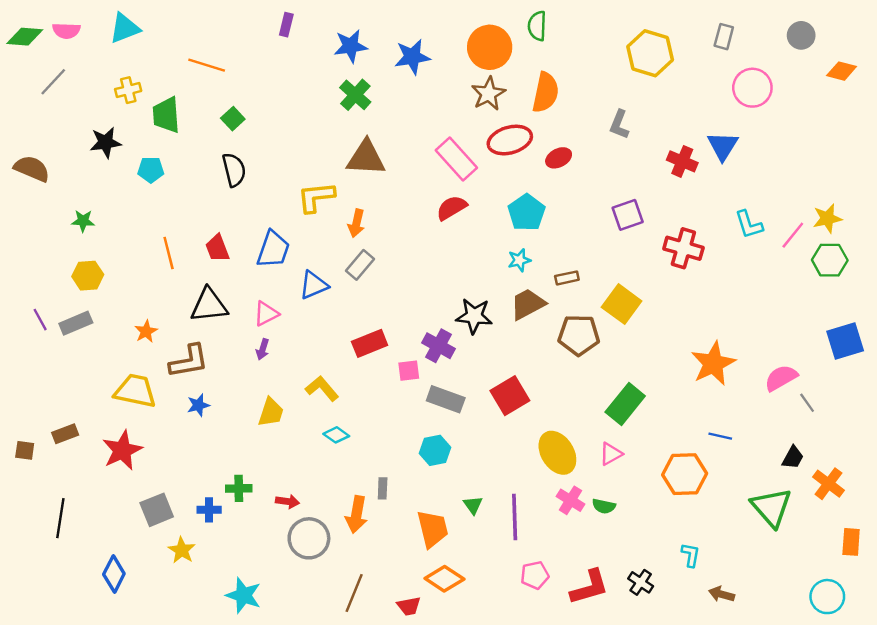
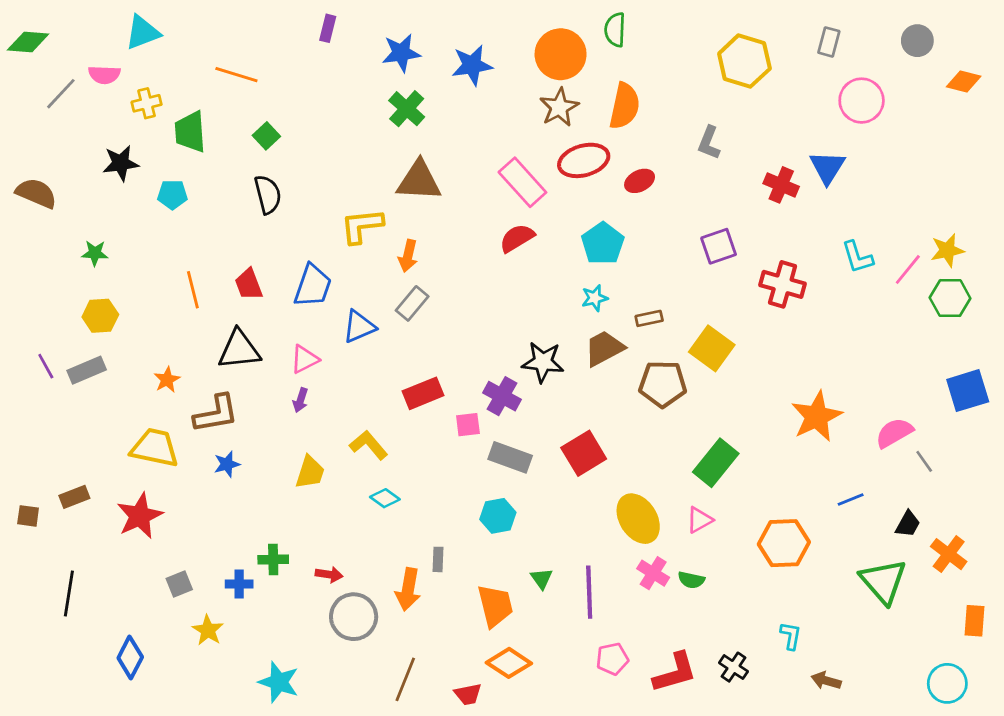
pink semicircle: (66, 31) -> (104, 75), moved
blue line: (720, 436) -> (851, 500), moved, turned -35
gray square: (157, 510) -> (179, 584), size x0.7

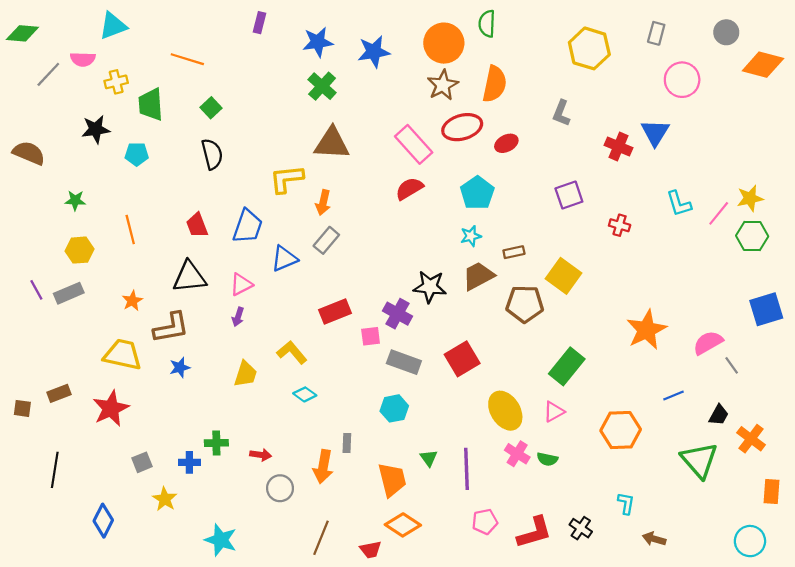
orange diamond: (964, 81) -> (763, 65), size x1.5
red cross: (783, 284) -> (620, 225), size x0.6
orange line: (193, 290) -> (130, 230), moved
gray circle: (354, 617) -> (280, 488), size x0.7

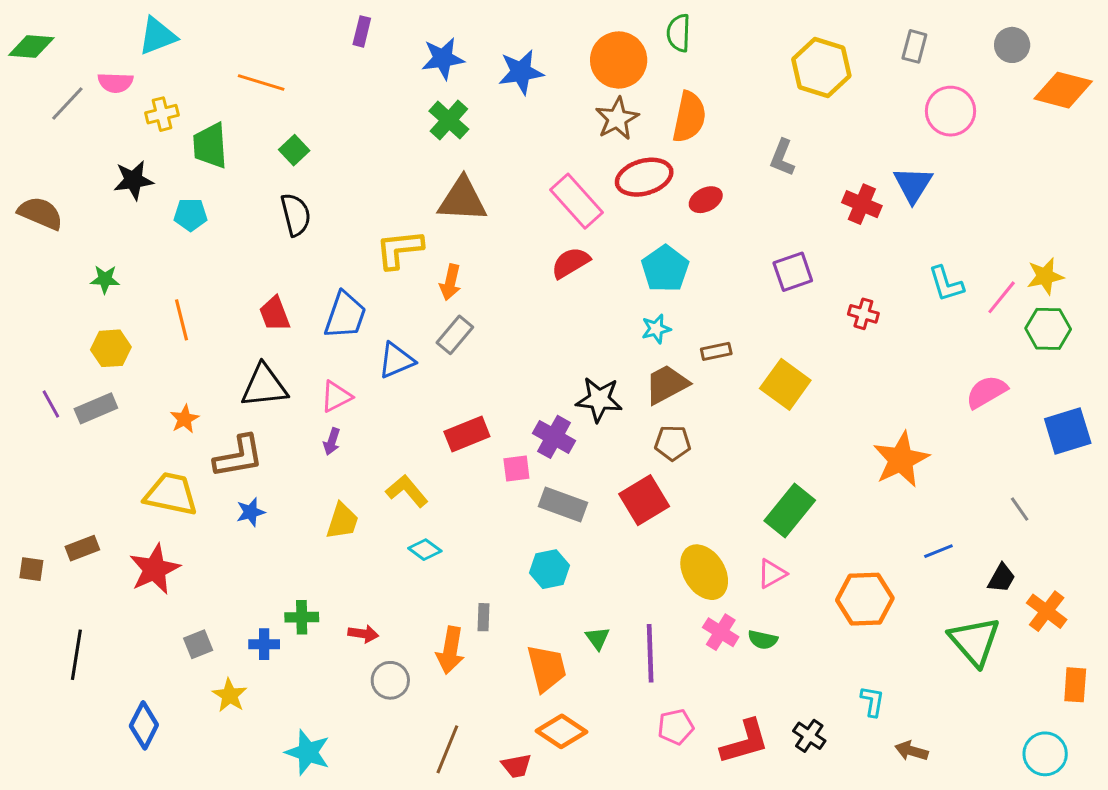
brown pentagon: (525, 304) -> (673, 443), moved, size x0.7
pink semicircle: (708, 343) -> (987, 392), moved

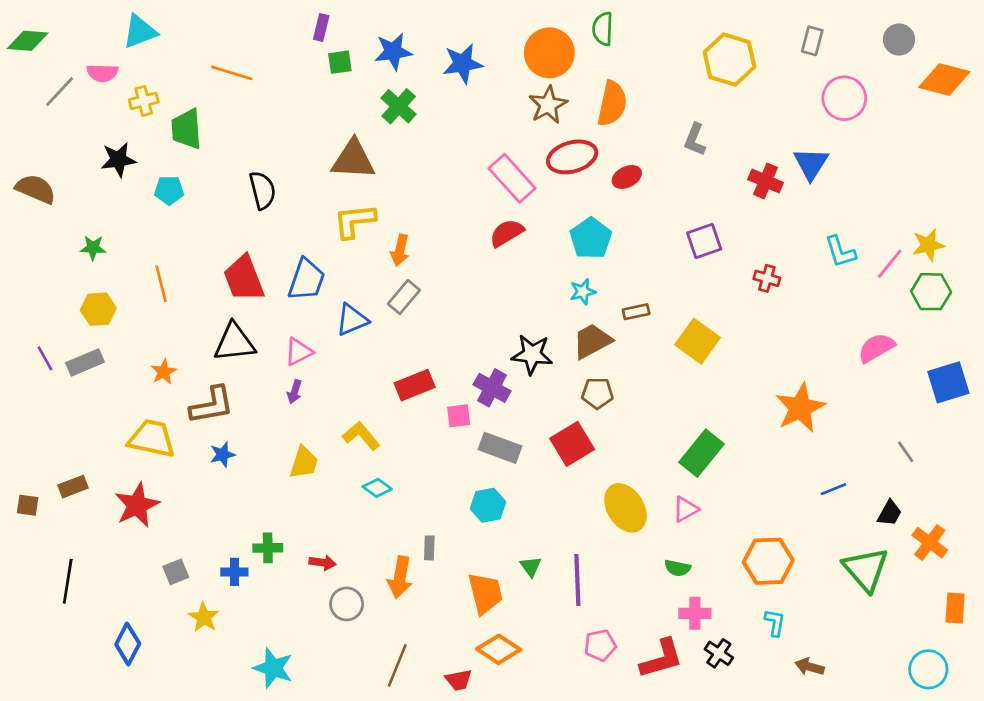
green square: (294, 150) -> (340, 62), moved, turned 35
brown triangle: (462, 200) -> (353, 160), moved
red trapezoid: (275, 314) -> (244, 278), size x1.5
orange hexagon: (865, 599) -> (768, 561), moved
pink cross: (721, 632) -> (695, 613), moved, turned -32

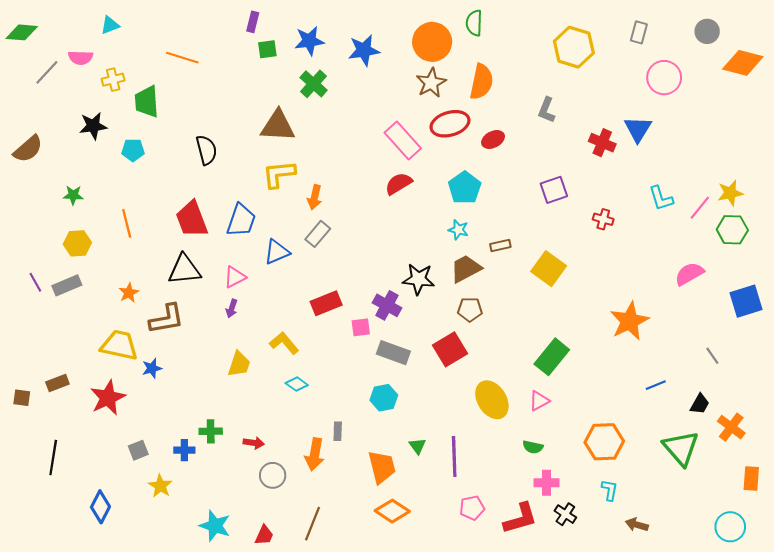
cyan triangle: (140, 31) -> (110, 25), size x0.7
brown semicircle: (36, 189) -> (28, 149), turned 116
cyan star: (583, 292) -> (458, 230), turned 30
blue star: (222, 455) -> (152, 368), moved
red trapezoid: (459, 680) -> (264, 535), moved, turned -55

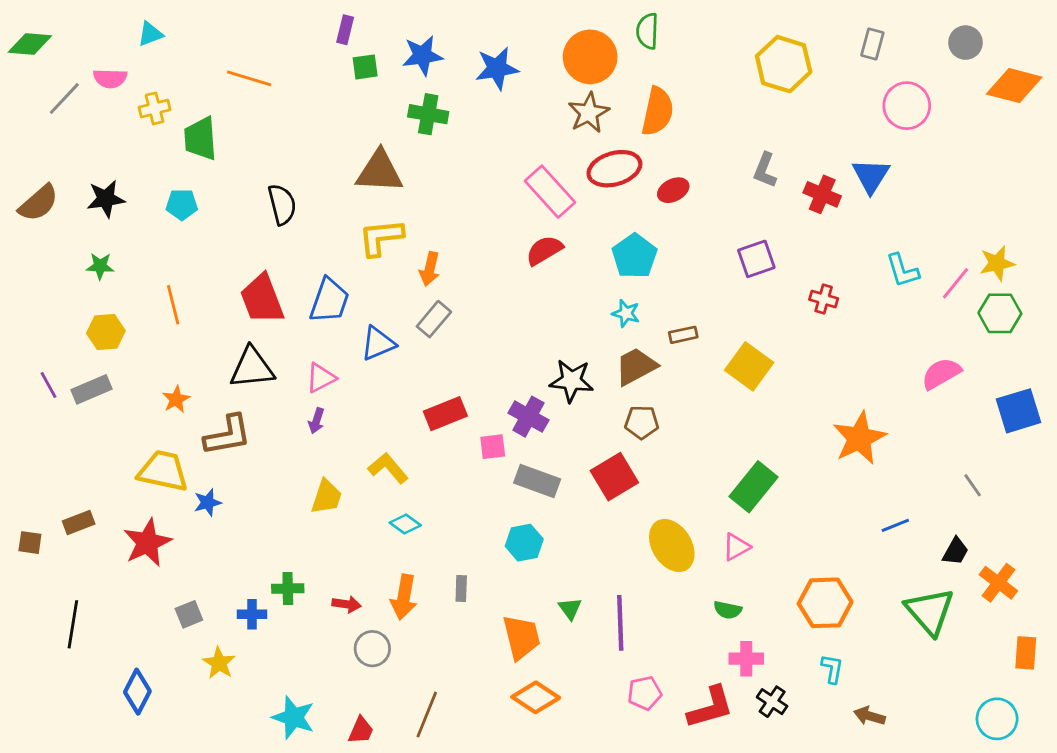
green cross: (314, 84) -> (428, 114), turned -32
gray L-shape: (547, 110) -> (765, 170), moved
black star: (93, 126) -> (106, 199), moved
orange arrow: (315, 454) -> (404, 597), moved

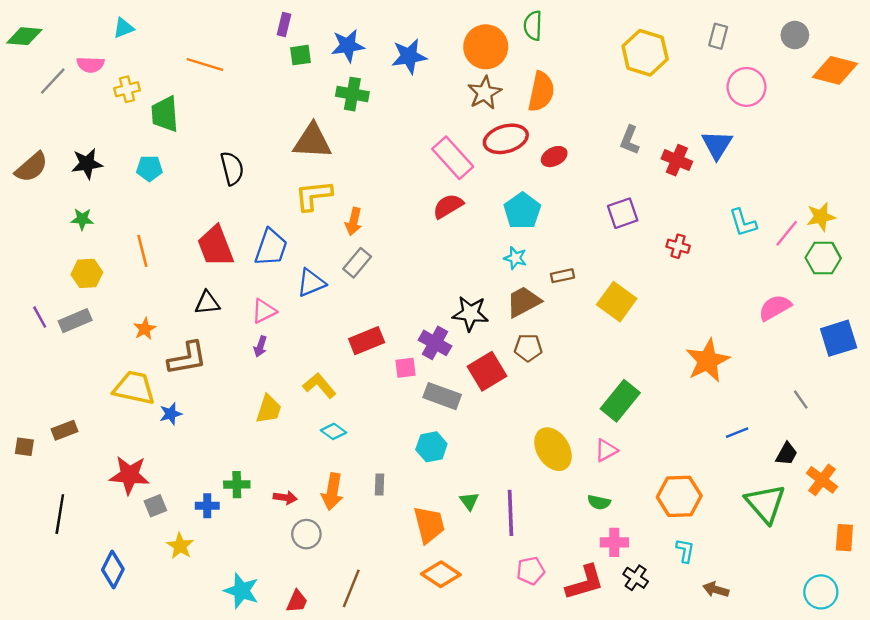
black triangle: (252, 368) -> (207, 303), size x0.7
red square: (614, 477) -> (487, 371), moved
red star: (147, 543) -> (129, 475), moved, turned 30

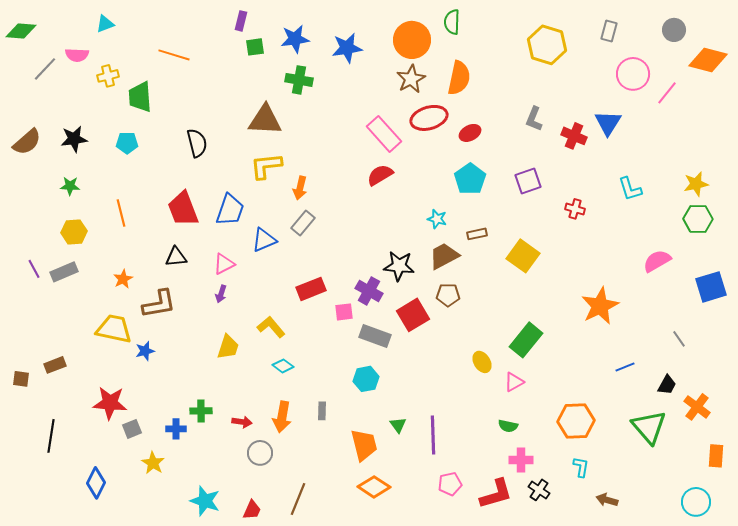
cyan pentagon: (522, 211) -> (470, 179), moved
pink line: (787, 233) -> (667, 93), moved
yellow ellipse: (553, 449) -> (482, 362), moved, size x0.6

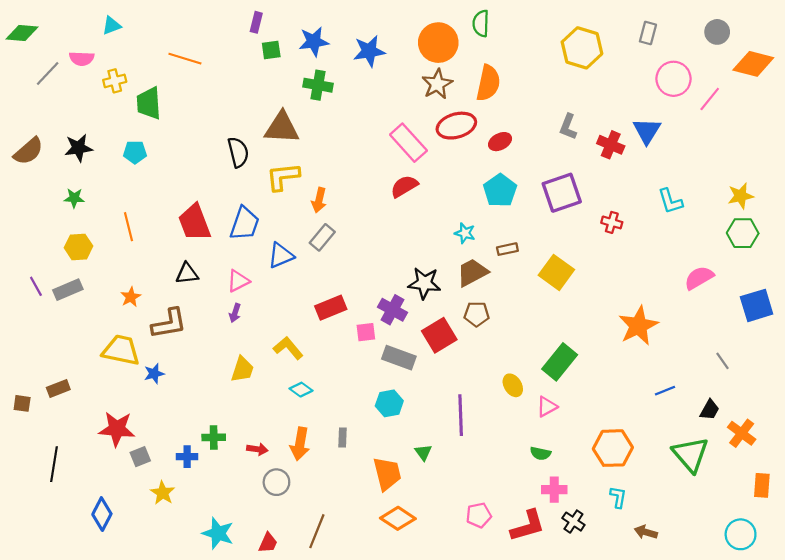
black semicircle: (197, 143) -> (238, 152), moved
purple square: (528, 181) -> (562, 193), size x1.4
purple line: (433, 435) -> (461, 415), moved

